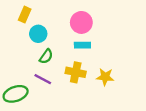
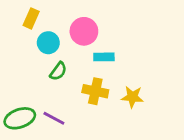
pink circle: (81, 22) -> (84, 31), moved
purple line: (43, 79) -> (54, 118), moved

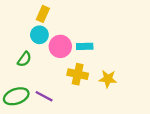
yellow rectangle: (31, 18) -> (43, 14), moved
pink circle: (84, 31) -> (60, 46), moved
green semicircle: (58, 71) -> (24, 59), moved

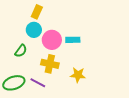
yellow cross: (78, 74) -> (50, 64), moved
yellow star: (108, 79) -> (78, 75), moved

